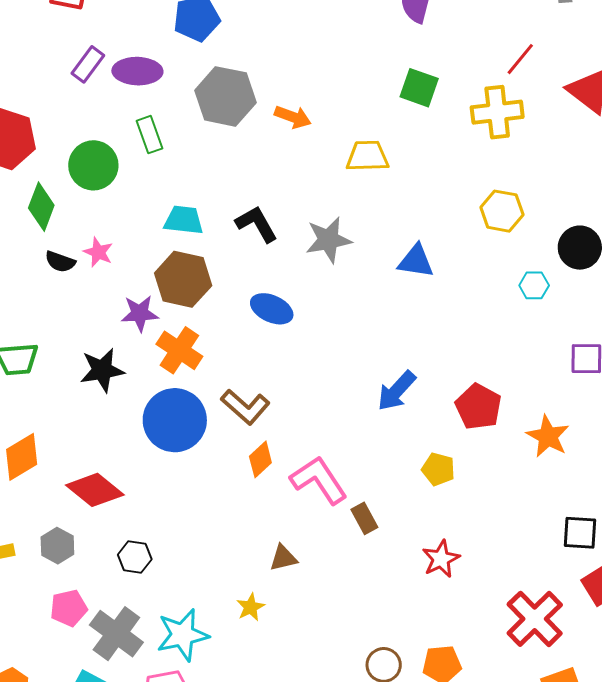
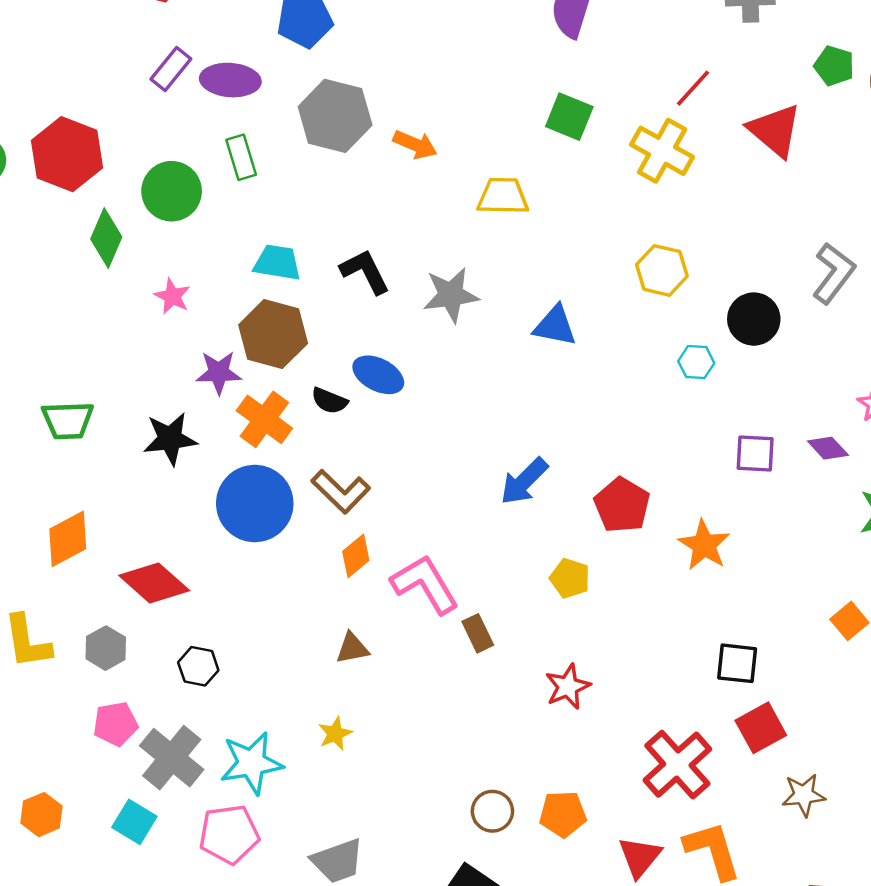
yellow cross: (497, 112) -> (662, 151), turned 33
black semicircle: (60, 262) -> (329, 401), moved
brown triangle: (283, 558) -> (352, 648), moved

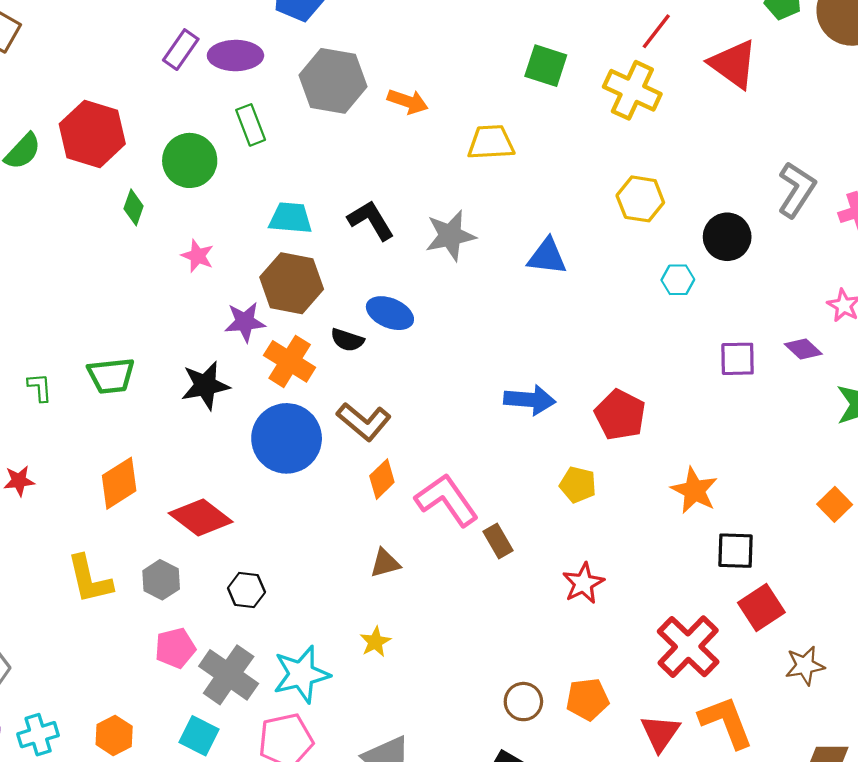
green diamond: (106, 238) -> (134, 207), size x0.7
blue arrow: (524, 481) -> (530, 400), turned -126
orange star: (704, 545) -> (694, 490), moved

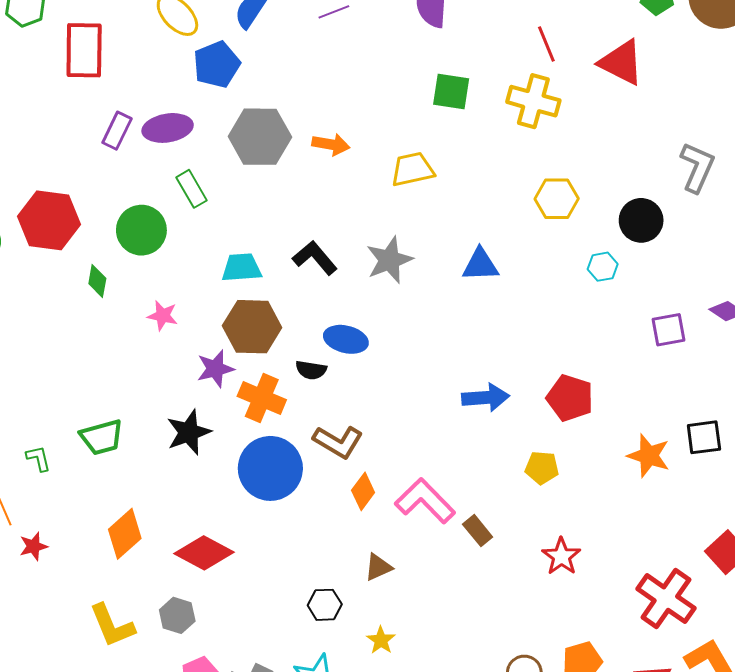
red line: (656, 31) -> (546, 44), turned -51
black square: (736, 551) -> (704, 437), moved
black hexagon: (246, 590) -> (325, 605), moved

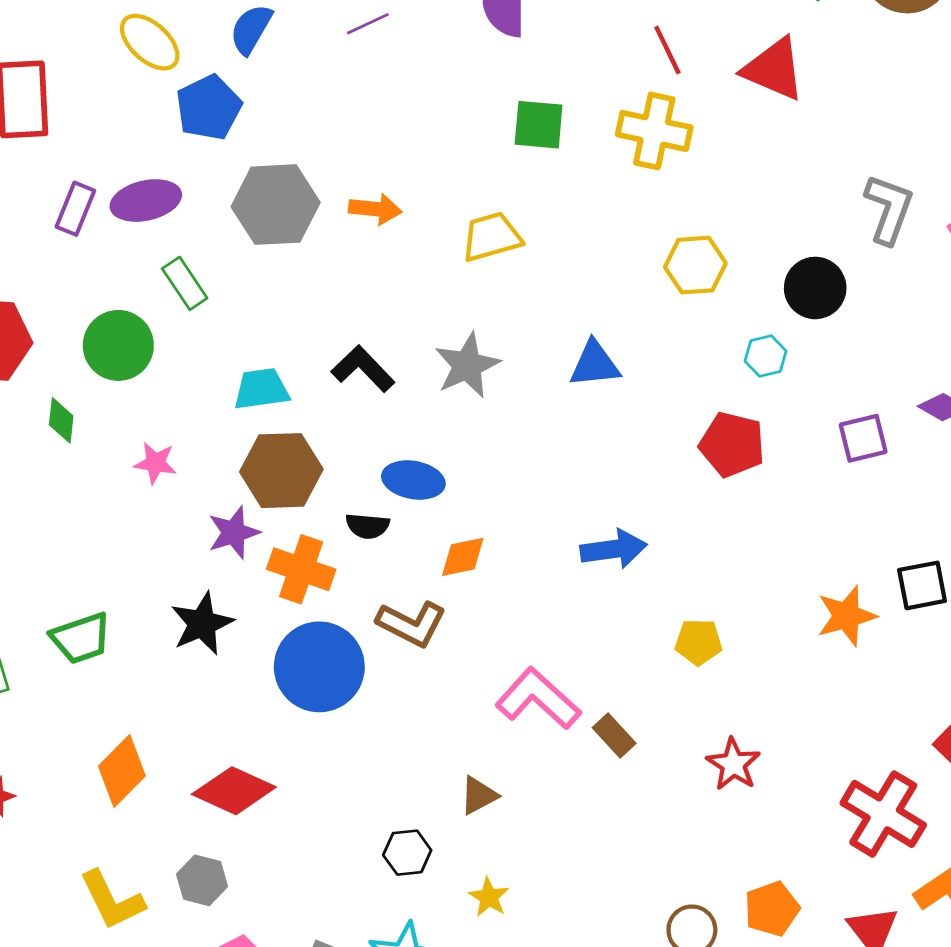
red pentagon: (570, 398) -> (732, 444), moved
orange star: (649, 456) -> (846, 616), turned -30
orange diamond: (363, 491) -> (463, 557), moved, turned 45

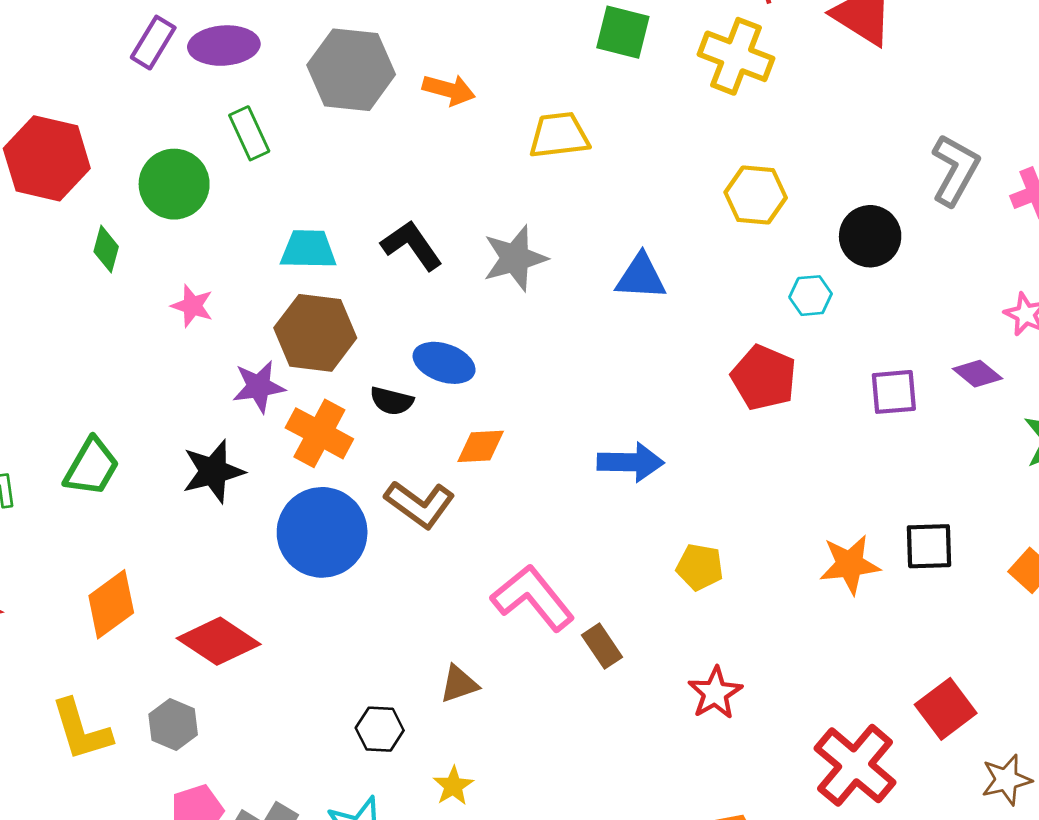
green trapezoid: (81, 638) -> (92, 467), turned -50

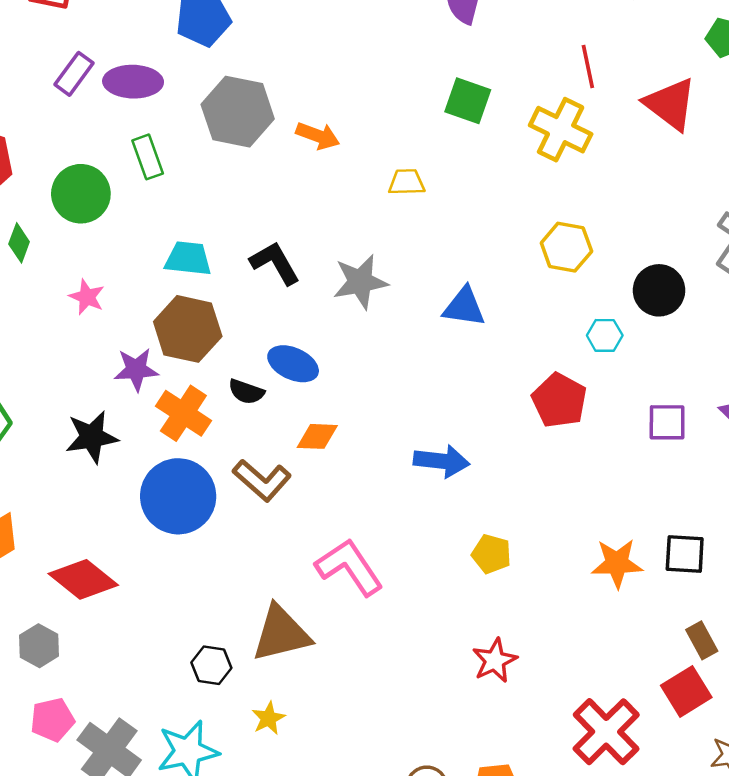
yellow trapezoid: (559, 135) -> (407, 182), size x0.7
brown rectangle: (602, 646) -> (702, 640), moved
brown triangle: (459, 684) -> (281, 634), size x1.8

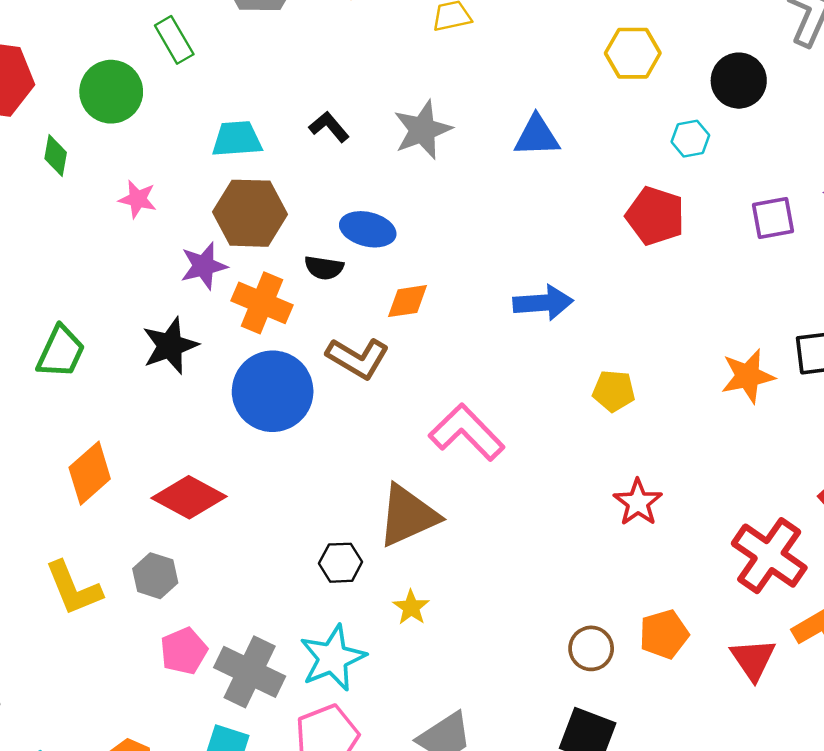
black L-shape: (275, 263) -> (329, 127), size x0.7

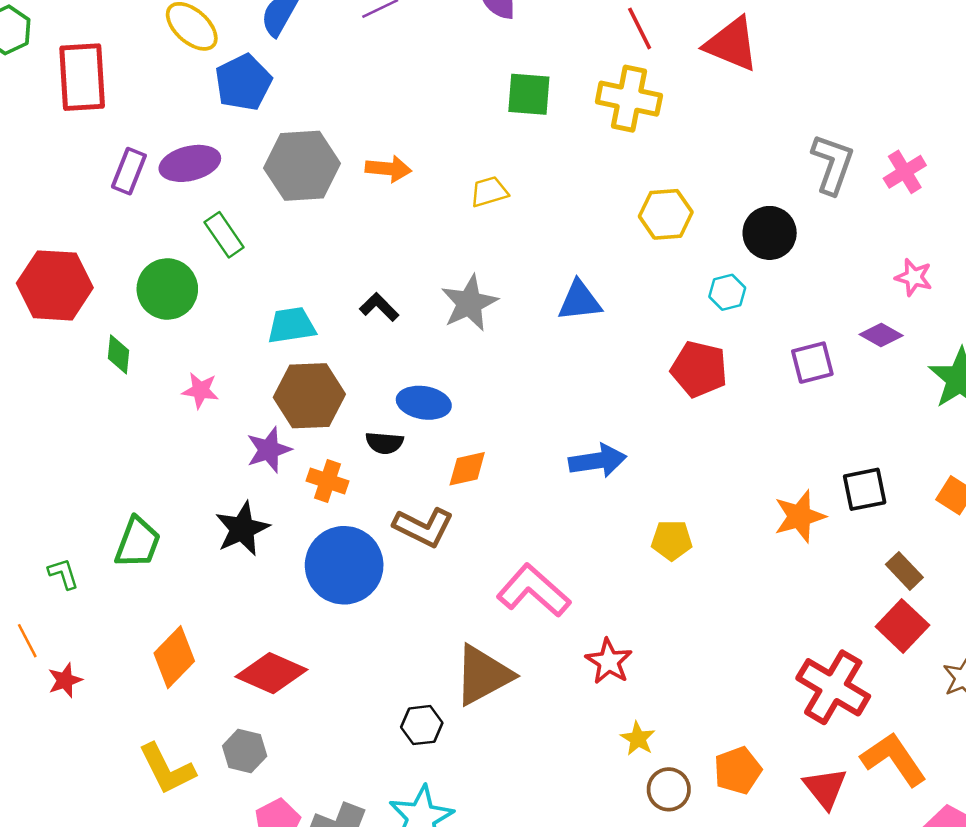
orange cross: (262, 303) -> (327, 481), size x0.7
red star: (638, 502) -> (609, 661), moved
yellow star: (411, 607) -> (638, 739), moved

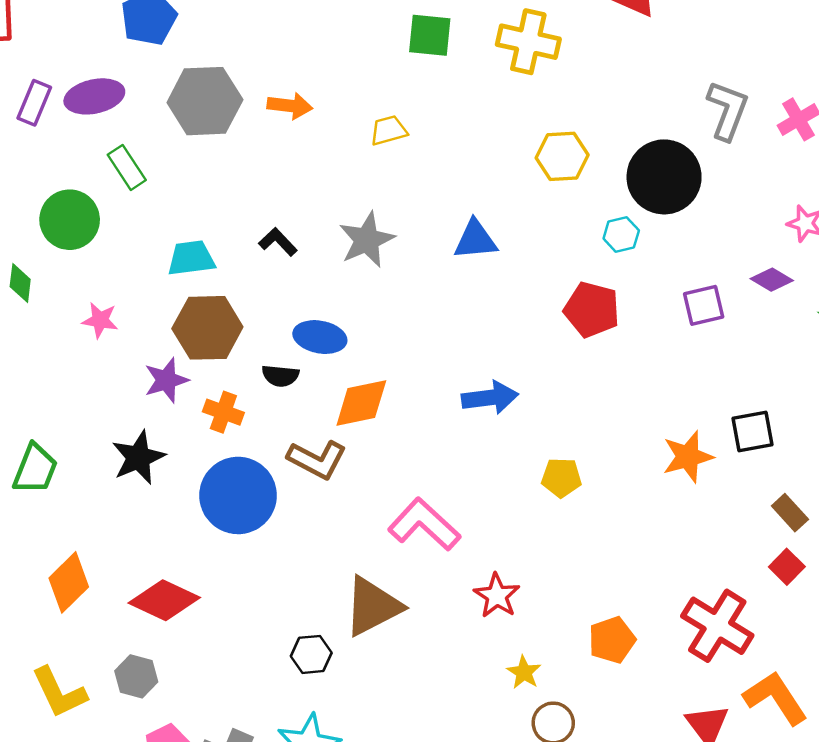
black circle: (770, 233) -> (664, 177), size x1.4
orange diamond: (467, 469) -> (361, 403), size x1.4
red square: (902, 626) -> (787, 567), size x0.7
orange pentagon: (738, 770) -> (612, 640), moved

